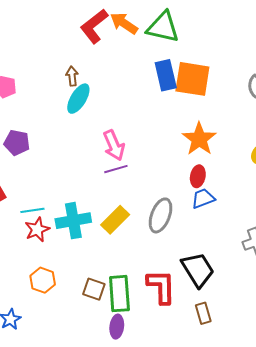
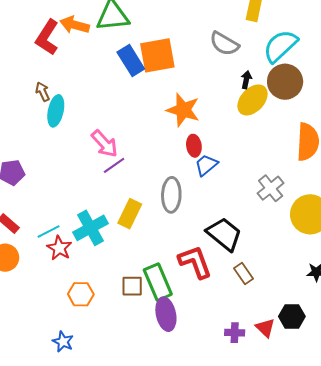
purple ellipse: (117, 327) -> (166, 314), size x1.4

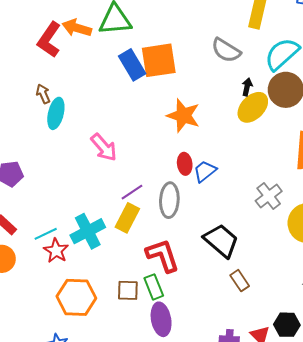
red ellipse: (194, 146) -> (185, 164), moved
purple line: (114, 165) -> (132, 192), moved
red L-shape: (195, 262) -> (163, 256), moved
green rectangle: (158, 282) -> (154, 287), size x0.7
orange hexagon: (81, 294) -> (76, 297), size x1.5

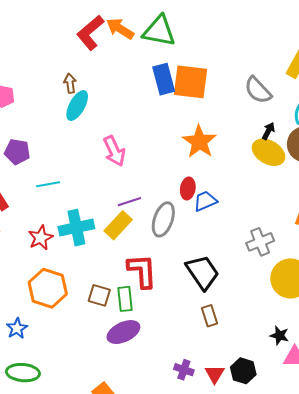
yellow ellipse: (253, 107) -> (269, 152), turned 60
cyan line: (46, 234) -> (48, 184), moved
purple ellipse: (161, 319) -> (123, 332), turned 60

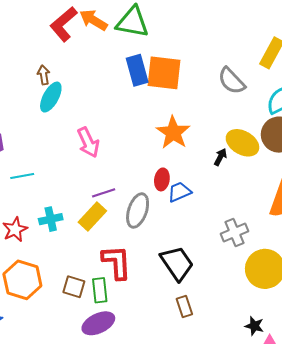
black arrow: (268, 131) -> (220, 157), moved
cyan cross: (76, 228) -> (51, 219), size x0.7

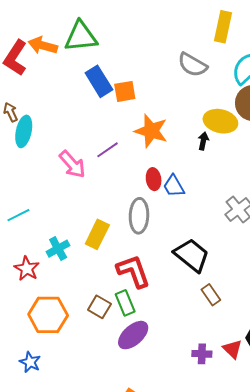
orange square: (164, 73) -> (125, 91), moved, size x0.6
blue trapezoid: (179, 192) -> (174, 186), turned -80
purple line: (104, 193) -> (107, 150), moved
brown square: (74, 287) -> (99, 307), turned 30

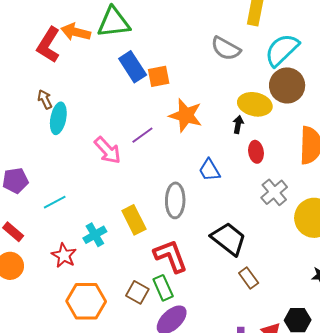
red ellipse: (154, 179) -> (256, 152), moved
yellow rectangle: (97, 234) -> (134, 220), turned -52

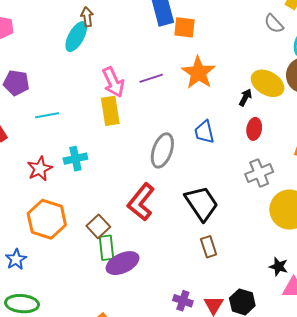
gray semicircle: (226, 48) -> (274, 24), moved, size x0.7
brown arrow: (45, 99) -> (87, 17), moved
yellow rectangle: (134, 220) -> (110, 111), moved
red L-shape: (171, 256) -> (141, 202), turned -138
green rectangle: (163, 288) -> (106, 248), moved

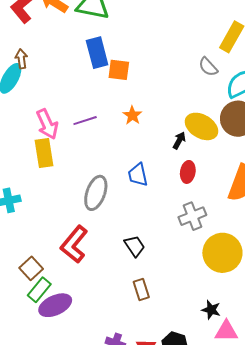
orange star: (198, 73) -> (132, 115), size x0.6
black trapezoid: (201, 203) -> (135, 246), size x0.6
green rectangle: (106, 248) -> (39, 290), turned 45

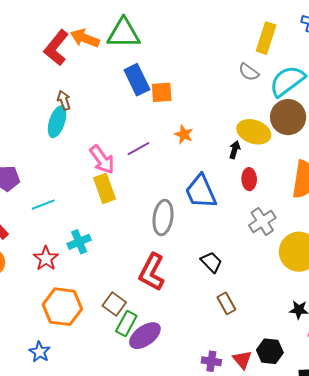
blue trapezoid: (138, 175) -> (201, 192), size x1.5

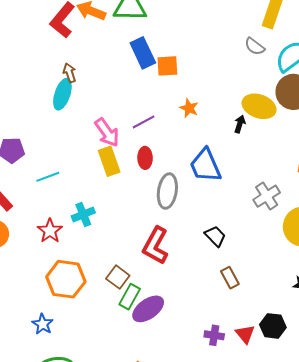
red ellipse: (249, 179) -> (145, 158), moved

